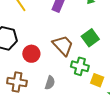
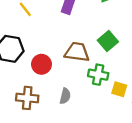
brown trapezoid: (63, 45) -> (77, 52), turned -35

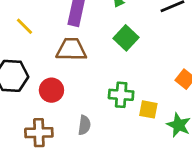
green square: (108, 41) -> (126, 38), moved
brown trapezoid: (77, 52) -> (71, 49), moved

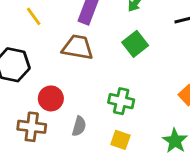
red circle: (51, 90) -> (51, 98), moved
yellow square: (148, 109) -> (120, 140), moved

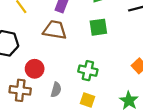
green square: (135, 44) -> (98, 27), turned 30

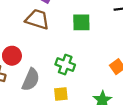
gray semicircle: (56, 90) -> (31, 80), size x1.5
yellow square: (87, 100) -> (61, 94), turned -32

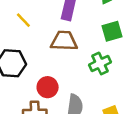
green cross: (65, 65) -> (100, 64), moved, turned -30

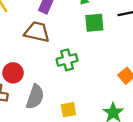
green square: (112, 31) -> (94, 23), moved

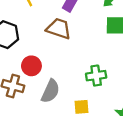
green cross: (67, 60) -> (96, 76), moved

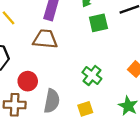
green cross: (96, 76) -> (92, 76), turned -30

